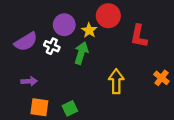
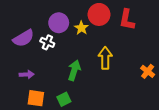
red L-shape: (139, 36) -> (127, 20), moved
green arrow: (81, 53) -> (74, 70), moved
yellow arrow: (116, 81) -> (105, 58), moved

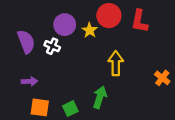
purple semicircle: (24, 38) -> (26, 42), turned -80
green arrow: (74, 70) -> (100, 97), moved

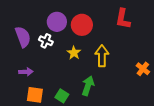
red circle: (109, 16) -> (82, 25), moved
yellow star: (90, 30) -> (74, 53), moved
green square: (70, 109) -> (62, 96), turned -32

